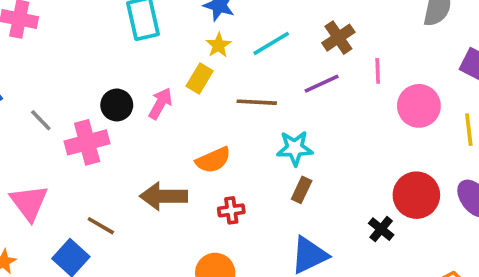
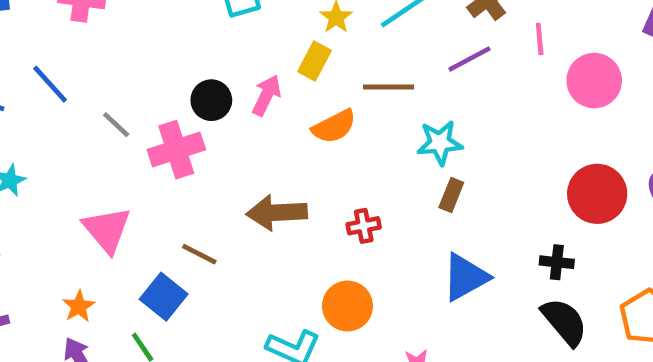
orange semicircle: (213, 160) -> (334, 126), moved
black cross: (381, 229) -> (557, 262), moved, turned -30

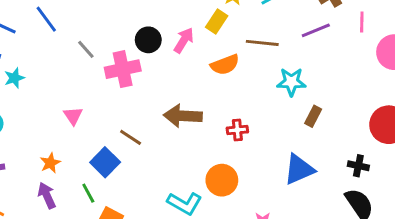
brown rectangle: (451, 195) -> (313, 116), moved
pink triangle: (107, 230) -> (73, 116), size x0.6

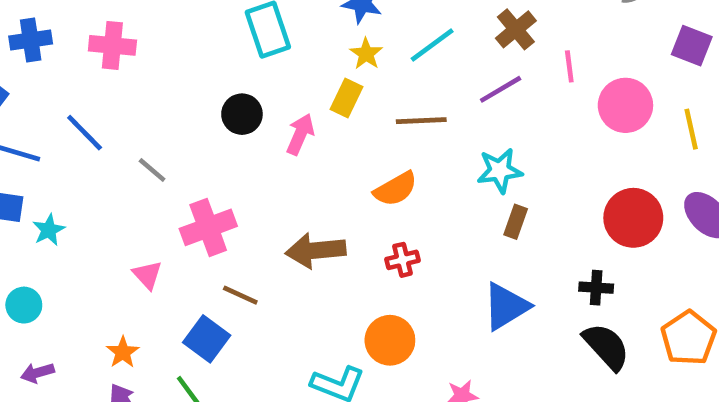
black circle: (148, 40) -> (242, 114), moved
orange semicircle: (225, 65) -> (395, 189), moved
pink cross: (123, 69) -> (208, 227), moved
cyan star: (291, 82) -> (500, 171), moved

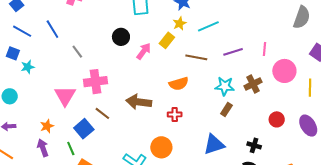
brown cross: (516, 29) -> (253, 84), moved
red circle: (633, 218) -> (277, 119), size x0.6
pink triangle: (147, 275) -> (65, 96), size x1.6

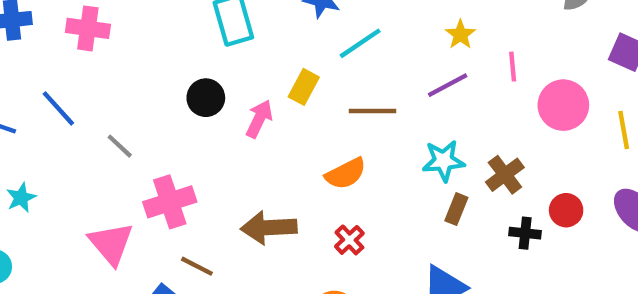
yellow star: (180, 24) -> (460, 35), moved
cyan line: (208, 26) -> (360, 43), moved
brown cross: (253, 84) -> (505, 175), moved
red cross: (175, 114) -> (349, 240), turned -32
black cross: (254, 145) -> (525, 233), moved

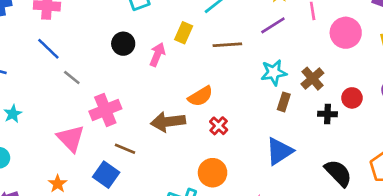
blue line: (58, 108) -> (48, 49), moved
orange semicircle: (346, 174) -> (200, 96), moved

